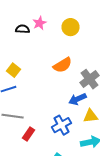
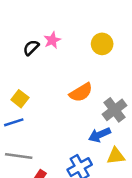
yellow circle: (71, 27) -> (102, 44), moved
black semicircle: (23, 29) -> (31, 48), turned -48

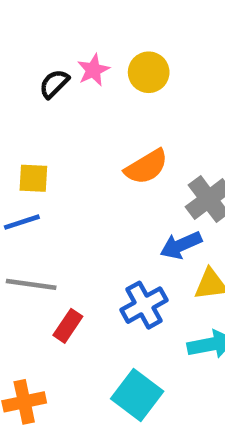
yellow circle: (102, 44) -> (149, 72), moved
yellow square: (20, 99) -> (33, 178), turned -35

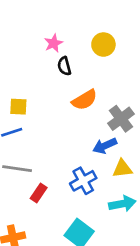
yellow circle: (149, 72) -> (103, 45), moved
black semicircle: (54, 84) -> (64, 66), moved, turned -60

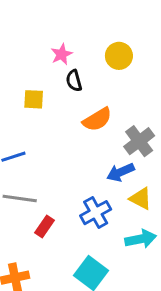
yellow square: (18, 107) -> (34, 99), moved
yellow triangle: (122, 169) -> (141, 199), turned 35

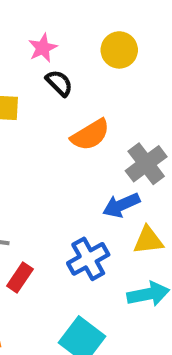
black semicircle: (74, 81) -> (59, 83), turned 150
yellow triangle: (141, 199) -> (148, 240), turned -35

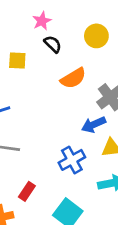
yellow circle: (119, 50) -> (96, 36), moved
red rectangle: (20, 277) -> (27, 191), moved

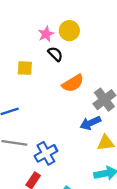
yellow circle: (96, 36) -> (69, 31), moved
blue cross: (72, 160) -> (46, 153), moved

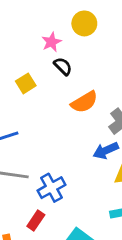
yellow circle: (69, 31) -> (84, 23), moved
yellow square: (25, 68) -> (26, 83), turned -35

